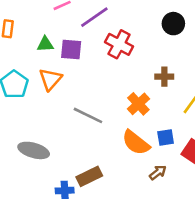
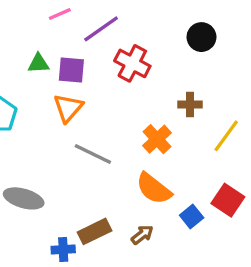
orange triangle: (50, 79) -> (68, 108), moved
blue square: (166, 137) -> (192, 217), moved, turned -30
brown arrow: (158, 172) -> (142, 235), moved

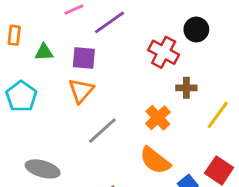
green triangle: (38, 63) -> (44, 52), moved
red cross: (132, 63) -> (164, 52), moved
gray line: (93, 154) -> (102, 131), turned -68

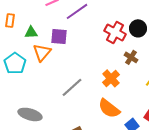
black circle: (196, 29) -> (138, 28), moved
brown cross: (186, 88) -> (131, 57), turned 32
orange triangle: (81, 91) -> (42, 52), moved

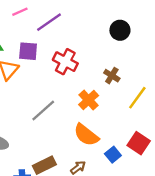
black circle: (138, 28) -> (120, 30), moved
red cross: (115, 32) -> (65, 62), moved

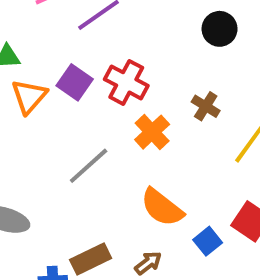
purple square: (28, 51) -> (75, 82), moved, turned 30
orange cross: (89, 100) -> (152, 132), moved

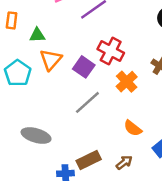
purple square: (75, 82) -> (84, 67), moved
orange semicircle: (162, 207) -> (133, 128), size x0.7

